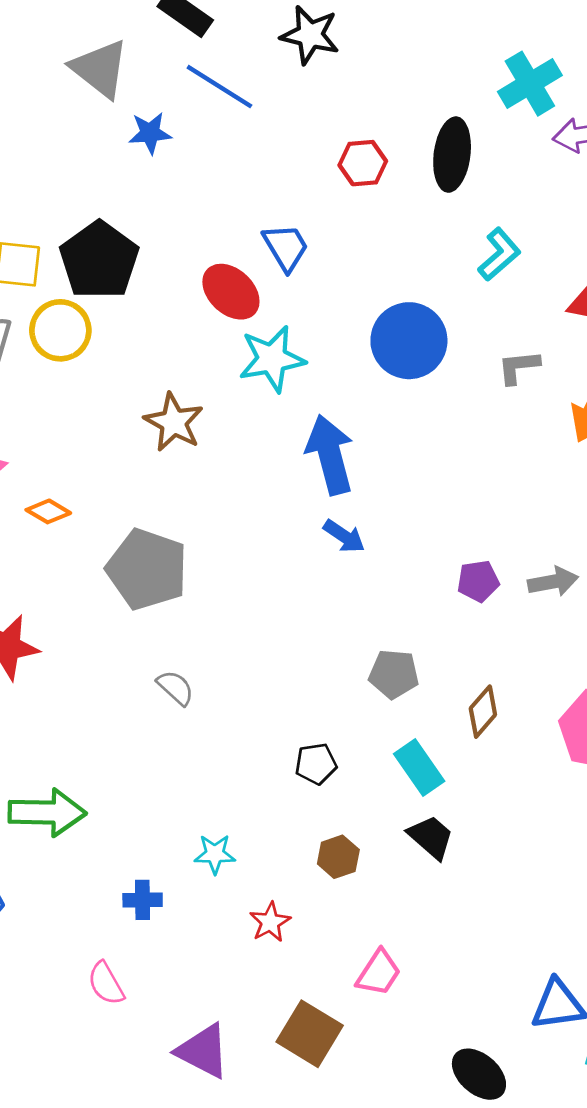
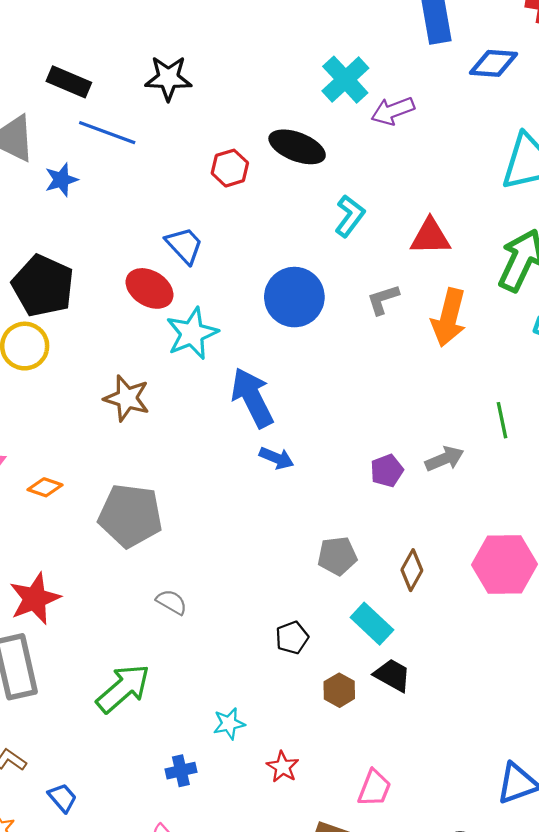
black ellipse: (452, 155) -> (297, 147), turned -64
green arrow: (47, 812) -> (123, 688), moved, turned -30
brown hexagon: (338, 857) -> (339, 690), moved

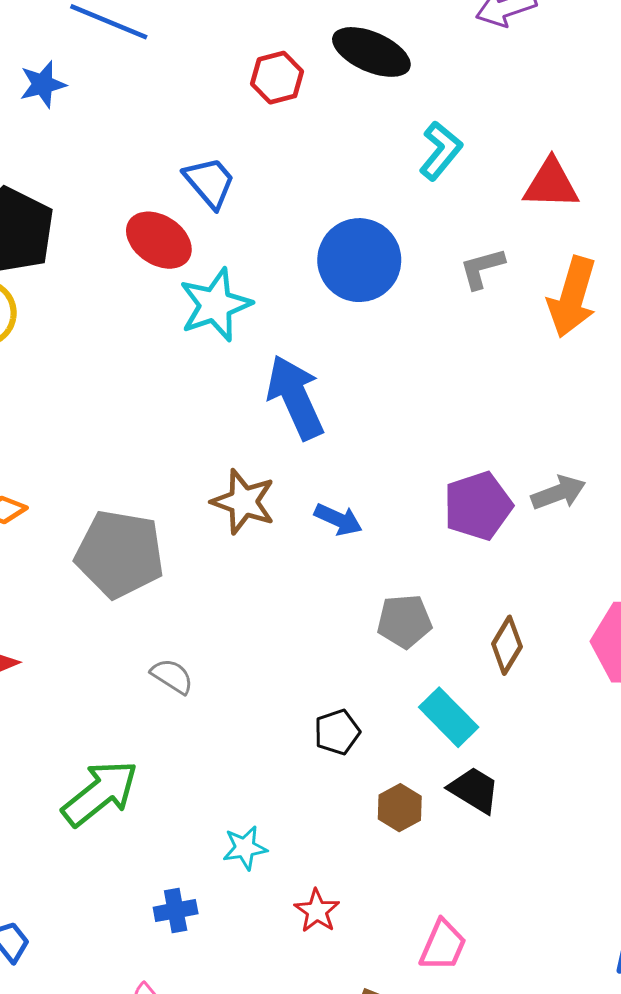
brown star: (127, 398) -> (243, 502), moved
blue arrow: (276, 458) -> (338, 519), moved
purple pentagon: (387, 471) -> (478, 506), size x1.5

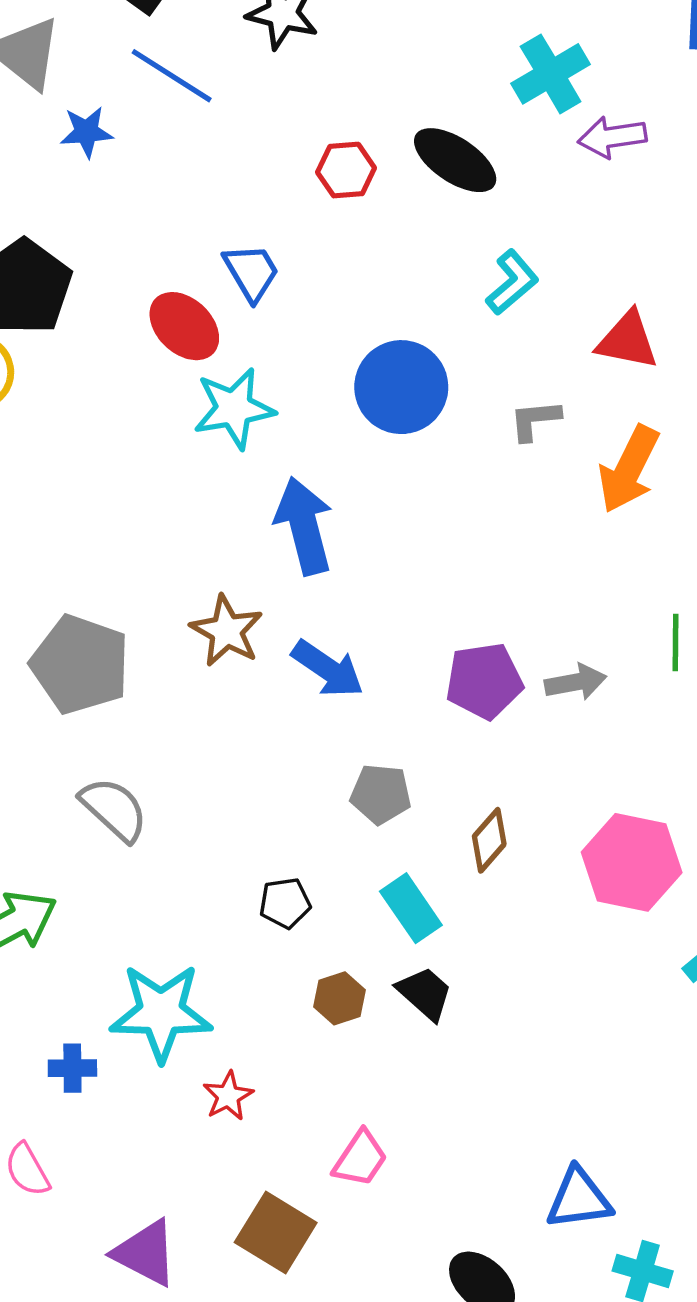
blue arrow: (338, 519) -> (328, 669), size x1.4
gray semicircle: (172, 676) -> (114, 809), size x1.5
cyan star: (245, 848) -> (161, 1013), size x2.0

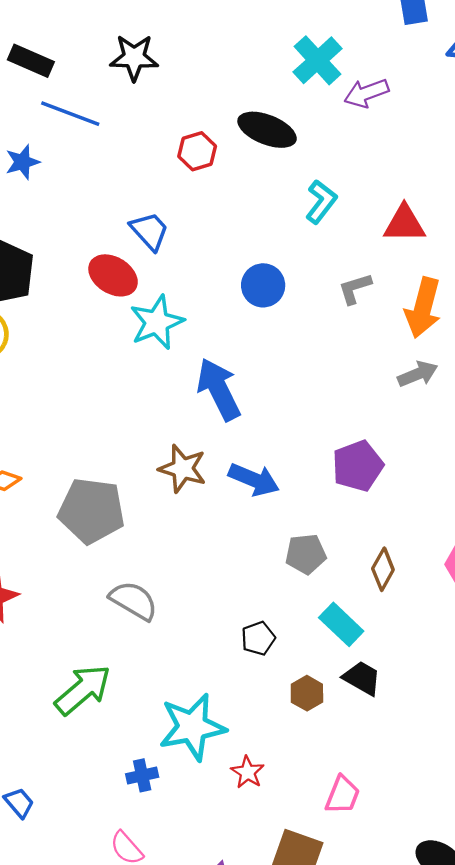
blue circle: (401, 387) -> (263, 285), size x0.7
gray arrow: (576, 682) -> (418, 374), moved

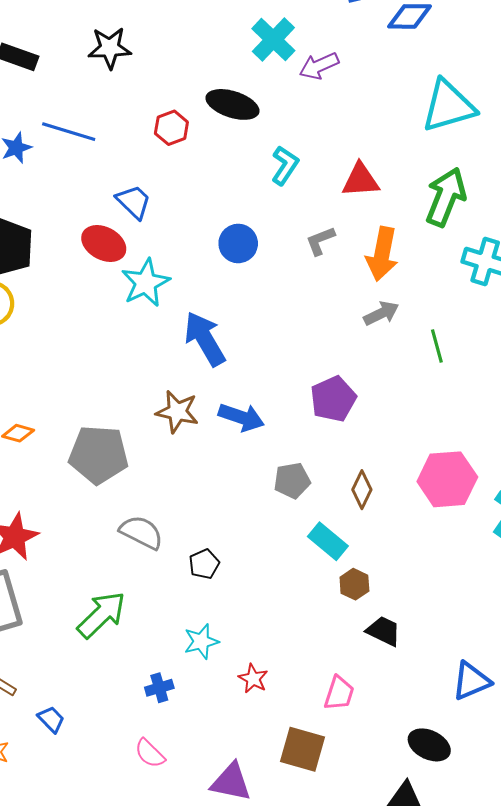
blue line: (70, 114) -> (69, 132), moved
black pentagon: (258, 638) -> (204, 564), moved
black trapezoid: (362, 678) -> (383, 631), moved
brown hexagon: (307, 693) -> (354, 584), moved
cyan star: (192, 727) -> (201, 641), size x0.6

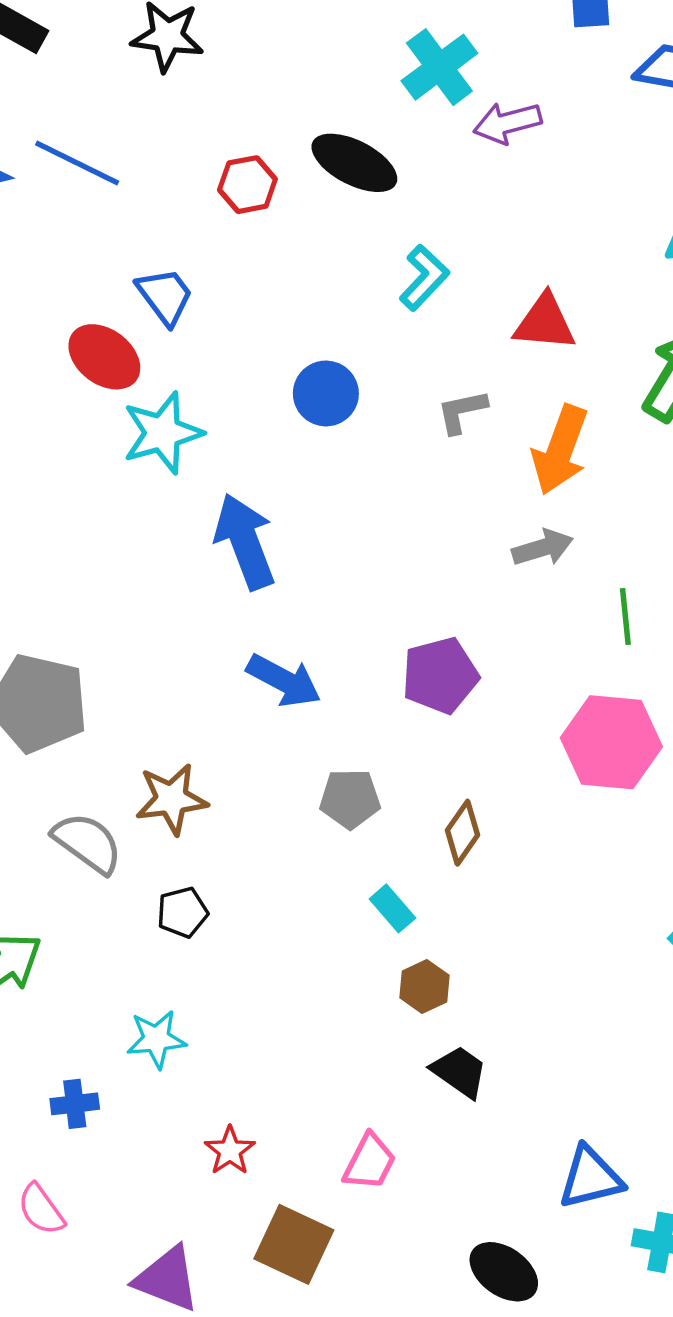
brown star: (177, 412) -> (171, 799), moved, turned -30
pink hexagon: (447, 479) -> (611, 742), moved
cyan rectangle: (328, 541) -> (392, 908), size x0.7
red star: (253, 679) -> (230, 1151), moved

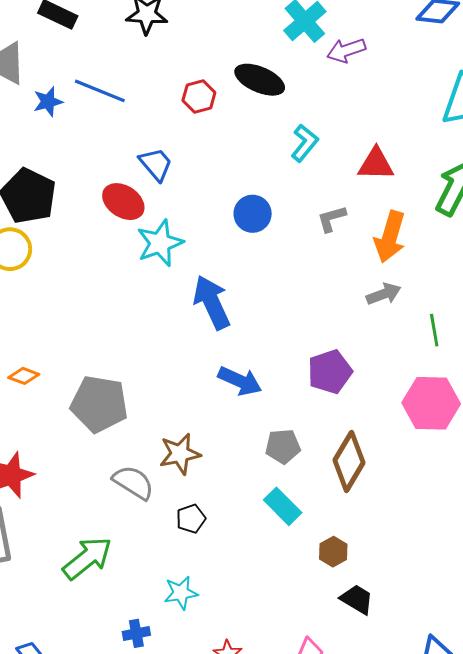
brown diamond: (462, 833) -> (349, 461), size x1.6
cyan rectangle: (392, 908) -> (283, 506), moved, size x1.4

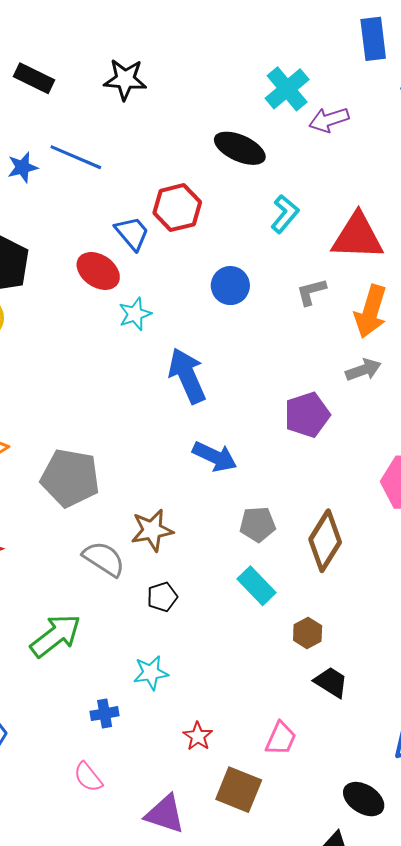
red hexagon: (199, 96) -> (177, 208), moved, size x1.4
red triangle: (376, 164) -> (357, 237), size x1.4
cyan star: (160, 243) -> (135, 314), size x0.7
purple pentagon: (330, 372) -> (307, 415), moved

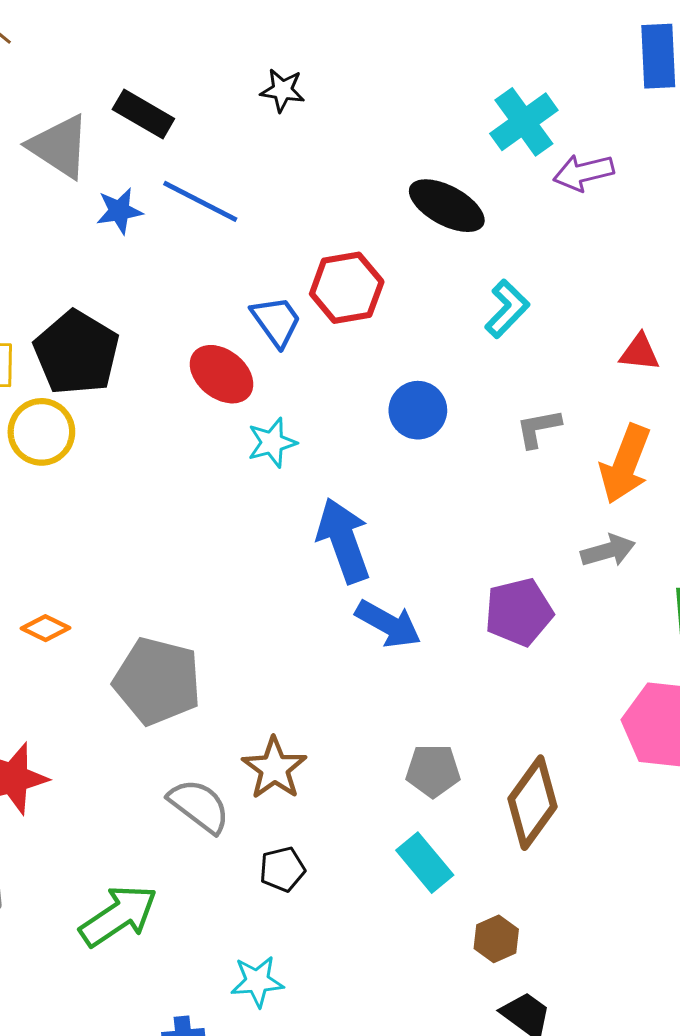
black rectangle: (34, 78) -> (143, 114), moved
black star: (125, 79) -> (282, 90), size x0.7
red triangle: (357, 237) -> (640, 352), moved, size x0.5
blue arrow: (215, 457) -> (388, 624), moved
brown star: (152, 530) -> (274, 768), turned -30

